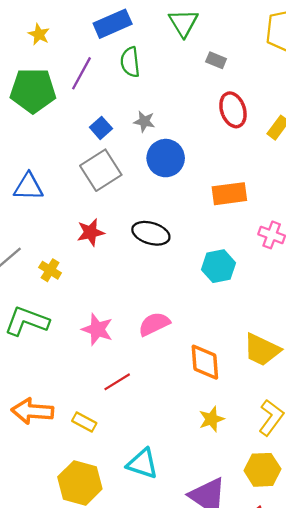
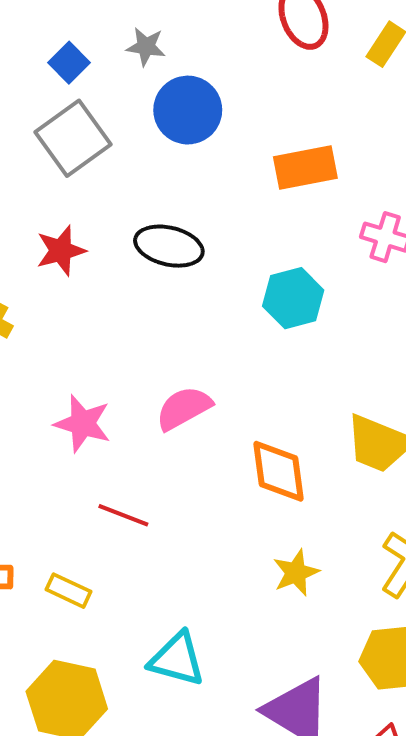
red line: (117, 382) -> (123, 515), turned 56

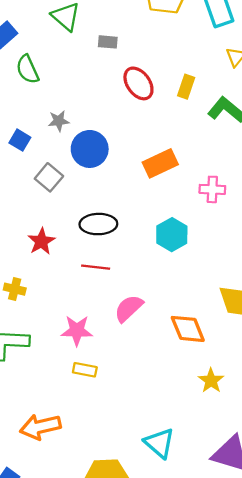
gray square: (73, 138) -> (49, 177), moved, size x0.7
red line: (123, 515) -> (96, 267), moved
yellow rectangle: (69, 591) -> (85, 370), moved
cyan triangle: (177, 659) -> (160, 443), turned 40

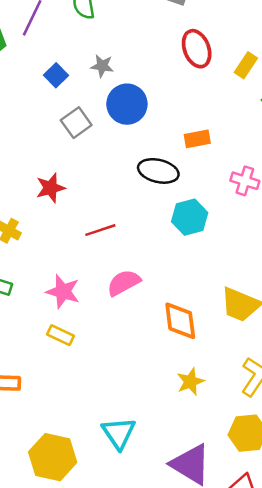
orange rectangle: (160, 163) -> (197, 139), size x0.7
black ellipse: (98, 224) -> (158, 171), moved
red line: (96, 267) -> (100, 230), turned -40

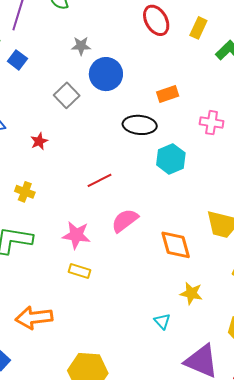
blue square: (56, 75) -> (17, 60), moved
red star: (50, 188) -> (39, 141), moved, size x0.7
yellow star: (190, 382) -> (191, 293), turned -30
cyan triangle: (119, 433) -> (162, 321), moved, size x0.6

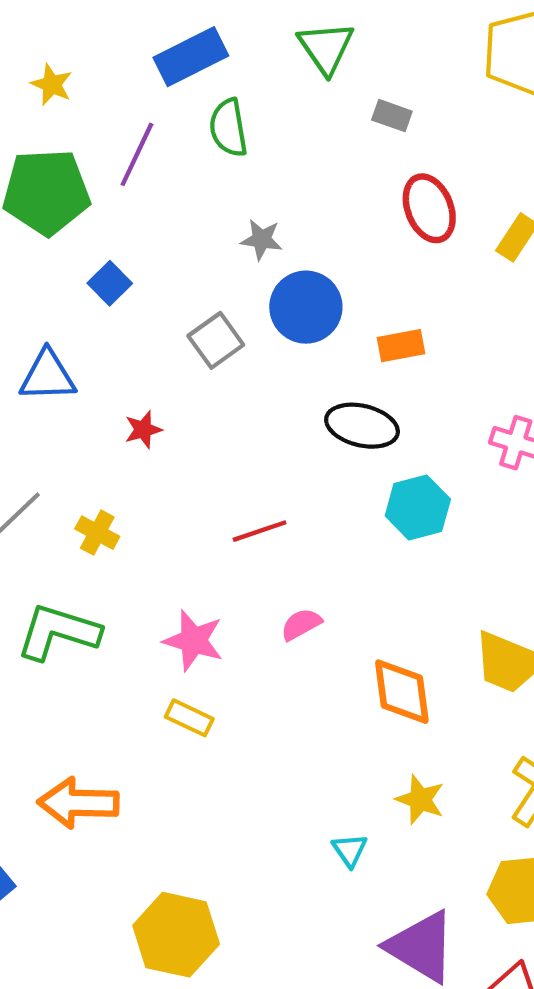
blue square: (17, 60) -> (110, 283), moved
orange rectangle: (168, 94) -> (401, 346), moved
pink semicircle: (125, 220) -> (301, 624), size x0.7

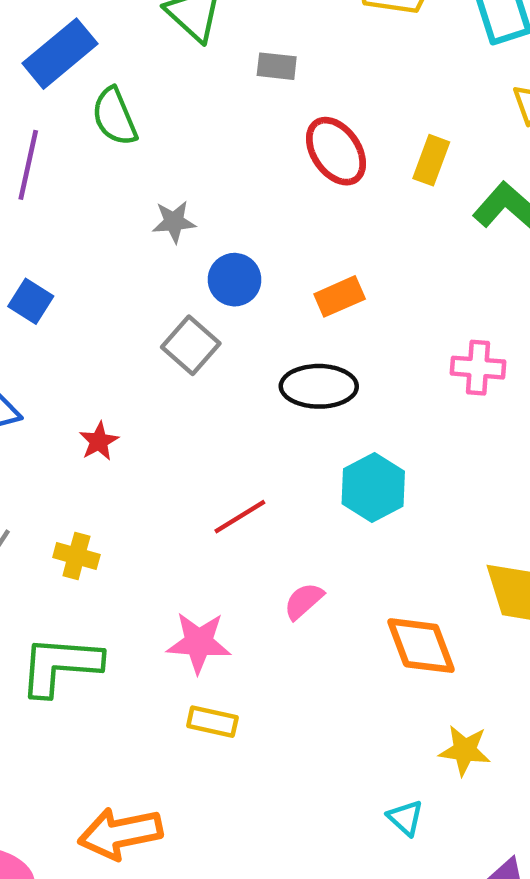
blue circle: (306, 307) -> (235, 280), size x0.7
gray square: (216, 340) -> (191, 345), moved
cyan hexagon: (418, 507) -> (373, 488), moved

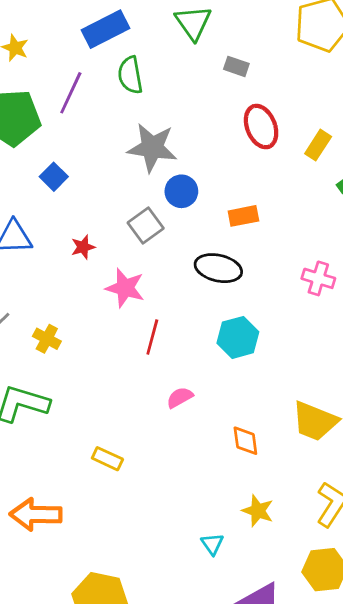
gray star: (174, 222) -> (152, 148), size x1.8
red star: (99, 441) -> (83, 247), moved
red line: (240, 517) -> (152, 337), turned -56
pink star: (199, 643) -> (125, 288), moved
orange diamond: (421, 646) -> (245, 441), size x0.7

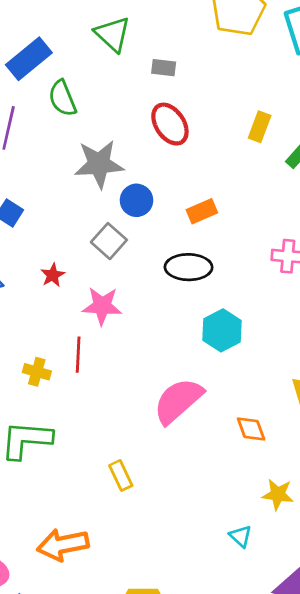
red ellipse: (261, 127) -> (170, 124), moved
red line: (152, 337) -> (78, 355), moved
pink semicircle: (180, 397) -> (178, 401), size x2.0
yellow rectangle: (107, 459) -> (121, 475), turned 52

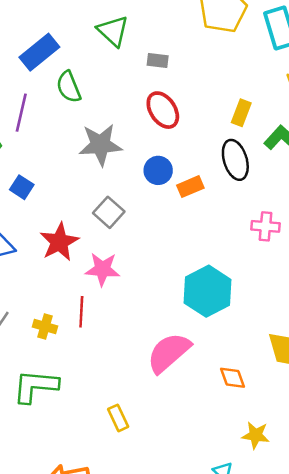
blue circle: (136, 200) -> (158, 170), moved
black ellipse: (189, 267) -> (235, 160), moved, turned 72
red star: (53, 275) -> (59, 242), size x1.8
cyan hexagon: (222, 330) -> (208, 291), size x1.4

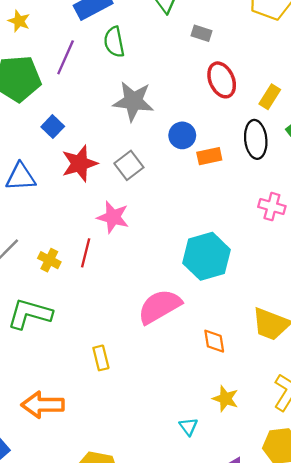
red ellipse: (163, 110) -> (222, 80), moved
red star: (59, 242) -> (79, 163), moved

